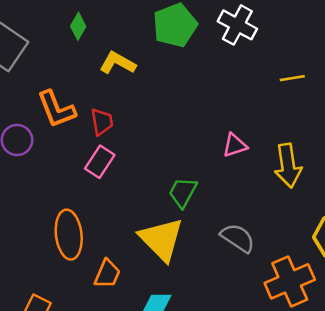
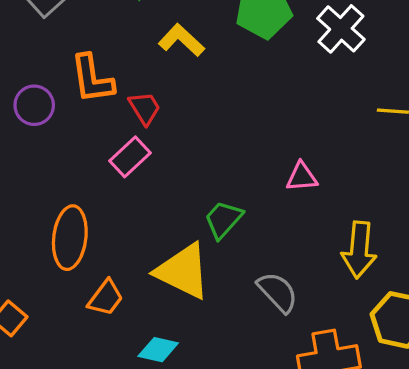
red trapezoid: (102, 122) -> (145, 108), turned -36
yellow arrow: (288, 166) -> (359, 250), moved
yellow triangle: (161, 239) -> (183, 271), turned -33

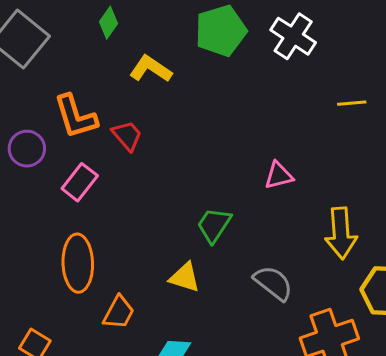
pink rectangle: (130, 157) -> (80, 182), moved
yellow triangle: (183, 271) -> (185, 277), size x0.6

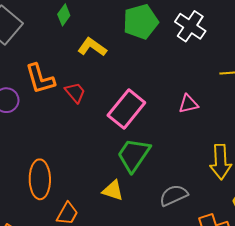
pink triangle: (279, 175) -> (188, 104), moved
pink rectangle: (80, 182) -> (126, 109), moved, size x1.5
green trapezoid: (214, 225) -> (134, 155), size x1.4
gray semicircle: (273, 283) -> (174, 195), turned -64

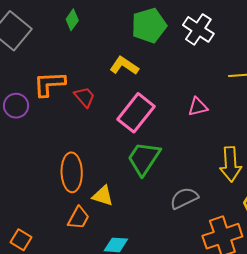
yellow L-shape: (92, 47) -> (124, 66), moved
orange L-shape: (40, 79) -> (49, 84), turned 104
orange ellipse: (40, 179) -> (72, 172), moved
yellow triangle: (113, 190) -> (103, 196), moved

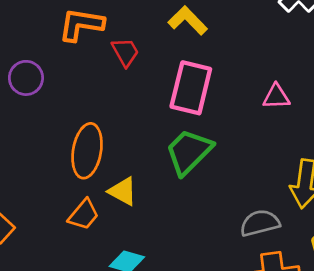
purple circle: (16, 106) -> (26, 78), moved
pink rectangle: (136, 113) -> (191, 88), turned -36
gray semicircle: (184, 198) -> (260, 223), moved

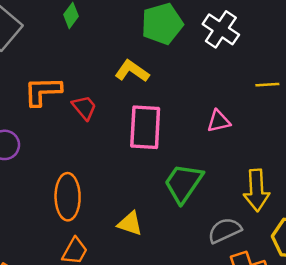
green trapezoid: (189, 152) -> (183, 183), moved
yellow triangle: (123, 191) -> (130, 224), moved

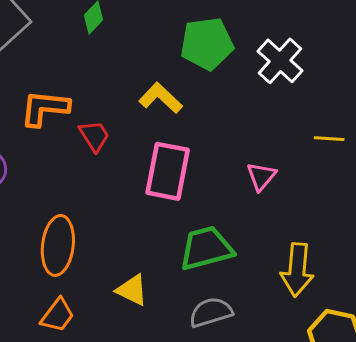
pink triangle: (219, 121) -> (261, 176), turned -45
green trapezoid: (183, 183) -> (206, 248), turned 33
gray semicircle: (225, 230) -> (211, 312), moved

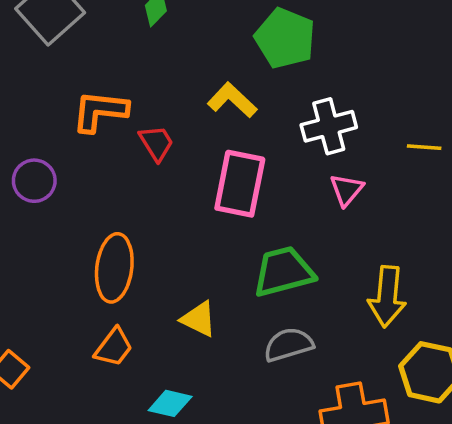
green pentagon: (207, 44) -> (285, 38), turned 30
white cross: (280, 61) -> (329, 126), moved, turned 33

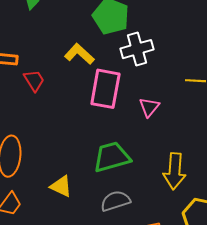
white cross: (329, 126) -> (137, 49), moved
pink rectangle: (240, 184) -> (105, 89), moved

